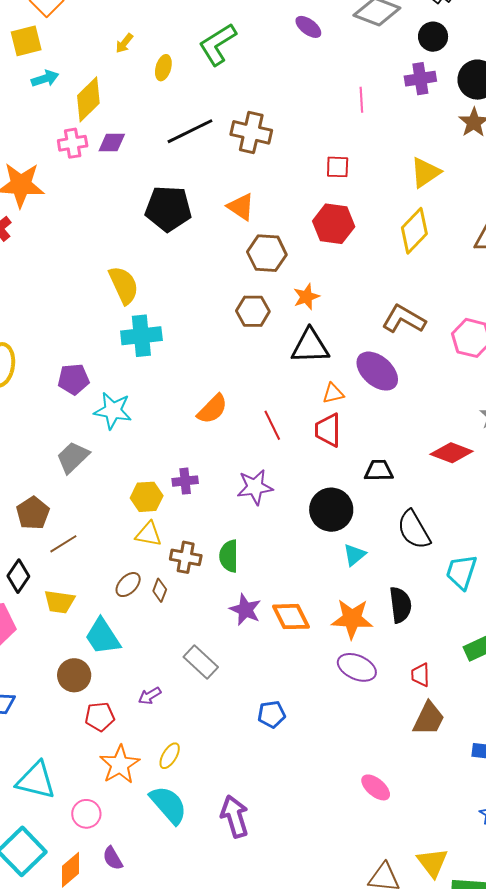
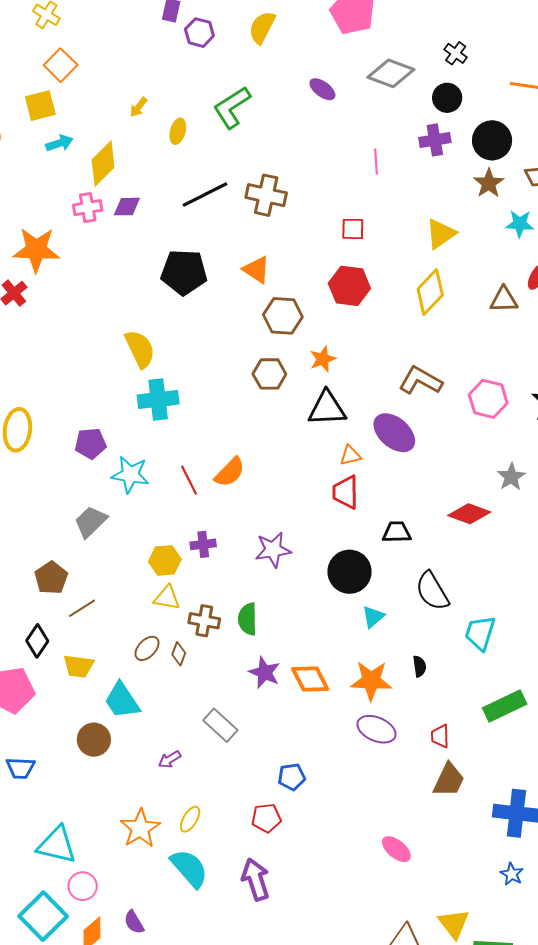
red line: (272, 425) -> (189, 480), moved
black semicircle: (400, 605) -> (419, 666), size x0.6
red pentagon: (100, 717) -> (266, 818), moved
pink circle: (86, 814) -> (83, 886), moved

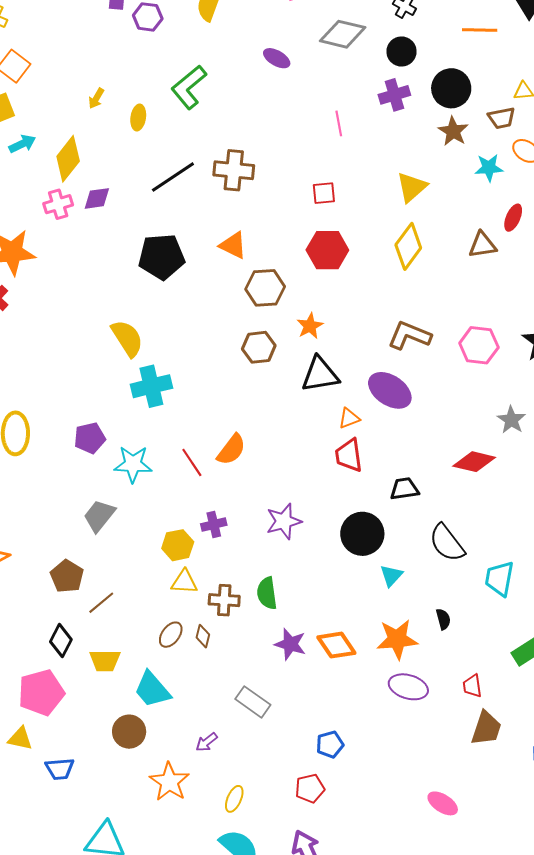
orange star: (140, 828) -> (169, 782), moved

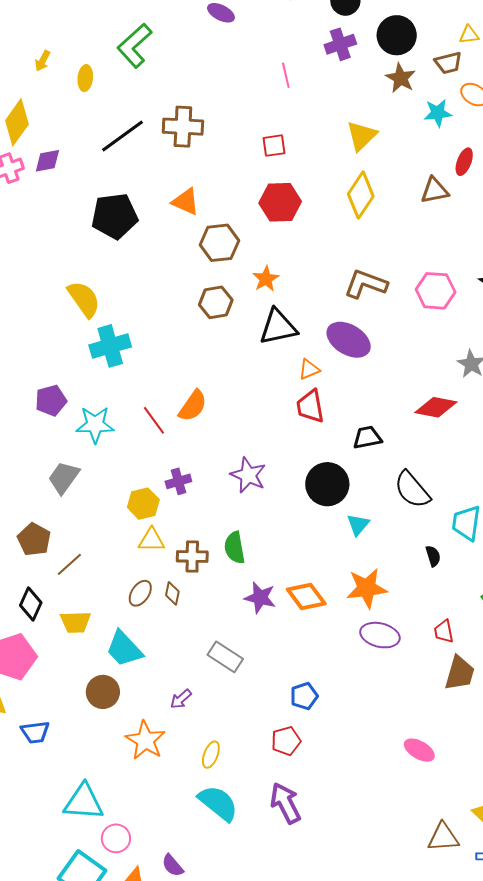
purple star: (284, 521) -> (248, 475), turned -30
black semicircle: (443, 619) -> (433, 556), moved

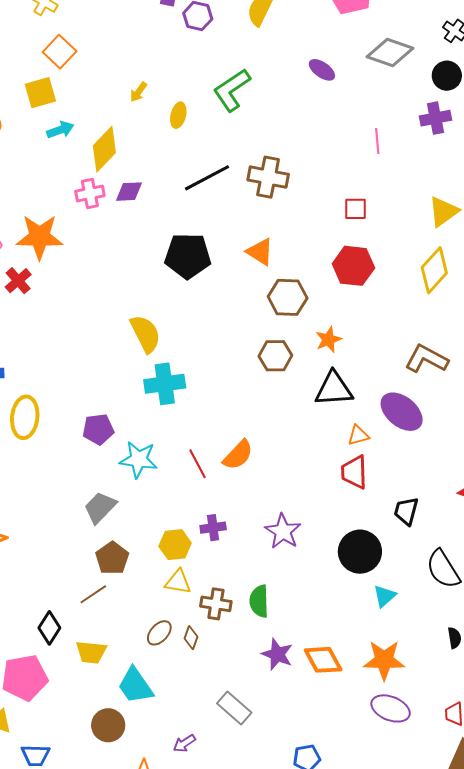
black trapezoid: (367, 437) -> (406, 511), turned -72
brown pentagon: (34, 539) -> (112, 558), moved

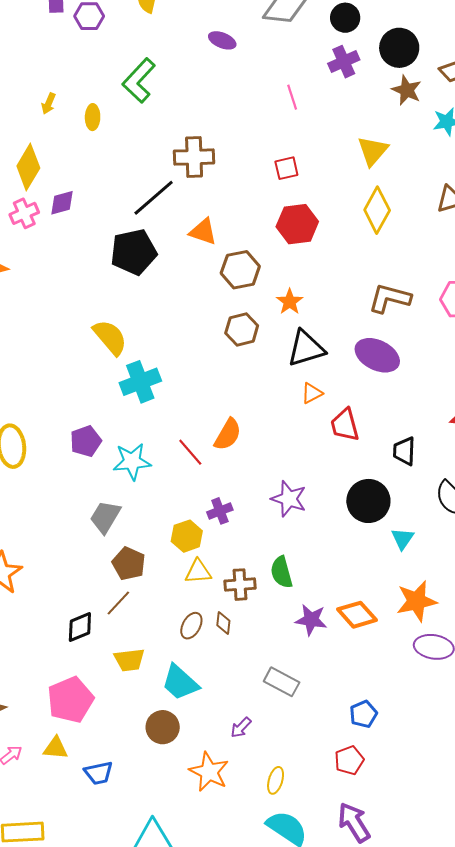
black line: (207, 178) -> (154, 198), moved
orange triangle: (358, 435) -> (312, 393), moved
black diamond: (49, 628) -> (80, 627), moved, turned 48

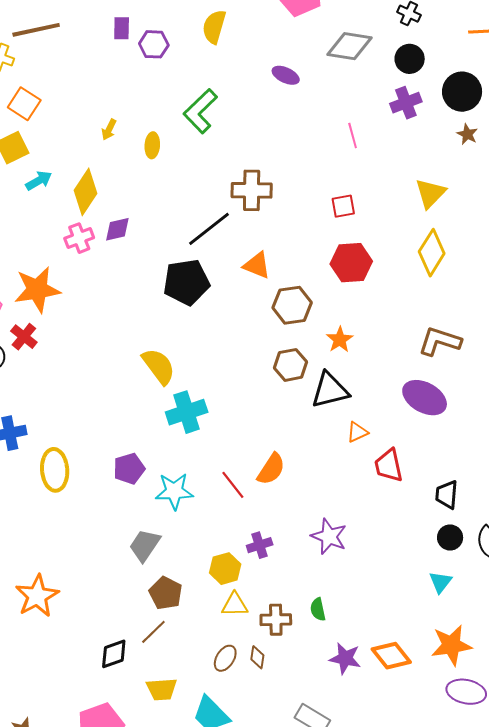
brown star: (407, 90) -> (467, 134), size x0.7
black triangle: (306, 349) -> (330, 390), moved
black circle: (368, 501) -> (450, 538), moved, size x0.6
green semicircle: (281, 572) -> (318, 609), size x0.7

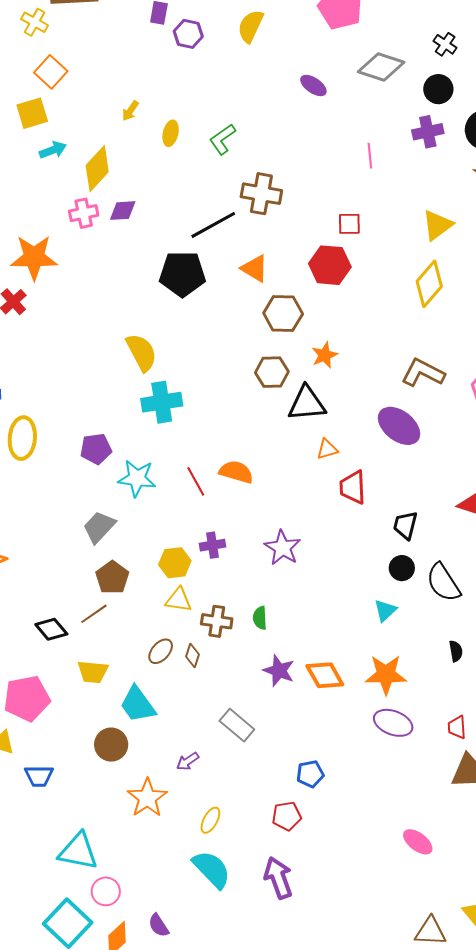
green L-shape: (200, 111) -> (222, 139), moved, size x0.7
red hexagon: (351, 263) -> (330, 265), moved
orange semicircle: (271, 469) -> (236, 472), turned -116
black diamond: (114, 654) -> (51, 629), turned 60

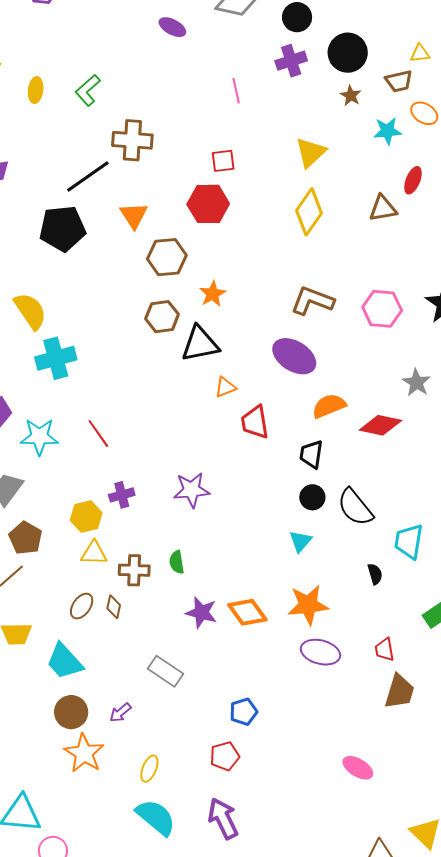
orange triangle: (255, 268) -> (134, 215), turned 32
orange semicircle: (236, 472) -> (329, 406), moved, turned -32
purple star: (282, 548) -> (192, 490), turned -30
brown circle: (111, 745) -> (71, 712), moved

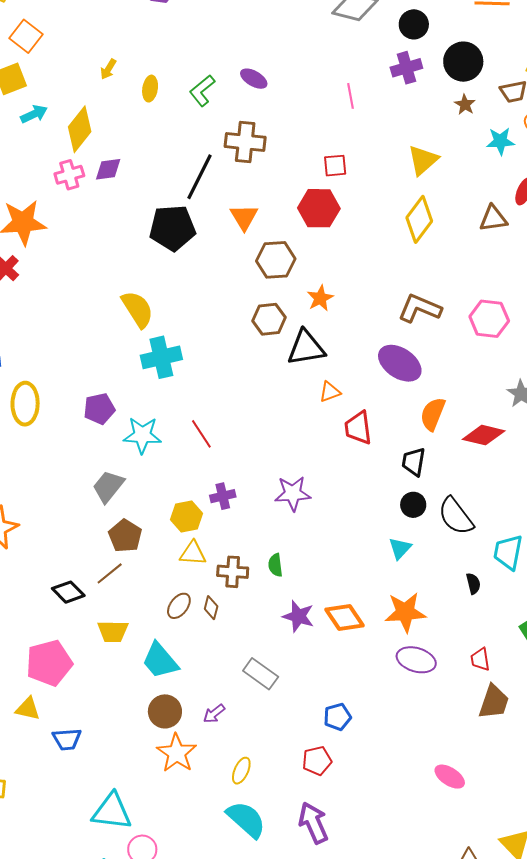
purple ellipse: (172, 27) -> (254, 79), moved
black line: (88, 177) -> (199, 177), turned -30
orange semicircle: (329, 406) -> (433, 414), turned -48

